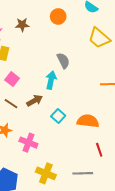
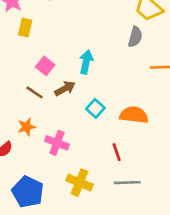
gray semicircle: (63, 61) -> (135, 37), moved, turned 42
pink square: (12, 79) -> (45, 66), moved
red line: (99, 150) -> (117, 152), moved

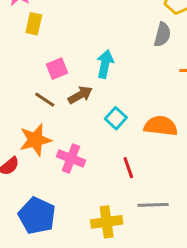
pink square: (45, 66) -> (57, 69), turned 30
orange star: (27, 127) -> (35, 140), size x1.5
red line: (117, 152) -> (128, 168), moved
yellow cross: (80, 183) -> (107, 222), moved, turned -30

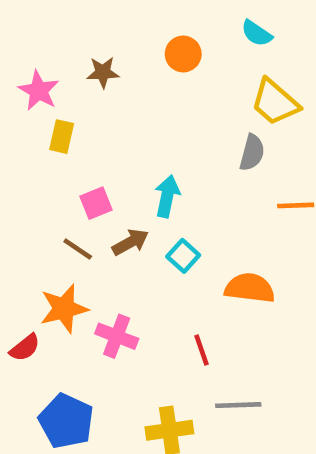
cyan square: (116, 118) -> (183, 256), moved

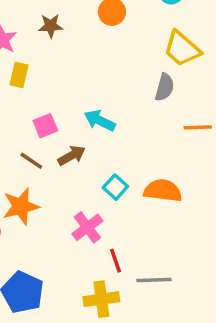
cyan arrow: (167, 196) -> (100, 120), turned -76
cyan square: (183, 256) -> (115, 187), moved
pink cross: (117, 336) -> (87, 227), moved, turned 32
red line: (202, 350) -> (115, 261), moved

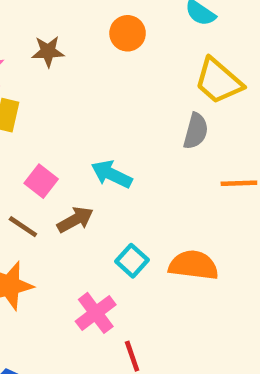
pink square: (45, 126) -> (41, 181), turned -30

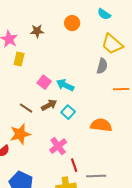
pink square: (41, 181) -> (44, 82), moved
cyan square: (132, 261) -> (68, 112), moved

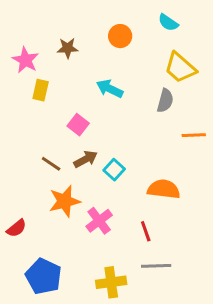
cyan arrow: (65, 85) -> (110, 89), moved
orange star: (20, 134) -> (65, 201), moved
red line: (74, 165) -> (146, 231), moved

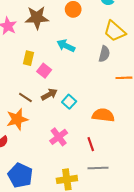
brown star: (68, 48) -> (37, 18), size x1.6
yellow rectangle: (41, 90) -> (29, 58), moved
orange star: (65, 201) -> (17, 119), moved

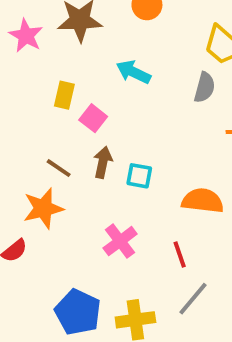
brown arrow: (49, 94) -> (103, 162), turned -49
cyan square: (69, 102) -> (139, 176), turned -32
gray line: (98, 168) -> (193, 299), turned -48
blue pentagon: (20, 175) -> (78, 312), moved

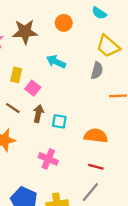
brown line: (59, 168) -> (13, 108), moved
pink cross: (120, 241) -> (48, 159), turned -30
red line: (180, 255) -> (96, 167), moved, turned -56

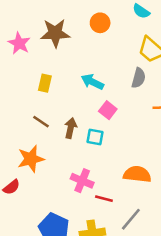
cyan arrow: (56, 62) -> (92, 82), moved
pink square: (33, 88) -> (108, 110), moved
orange semicircle: (96, 136) -> (137, 174), moved
red line: (96, 167) -> (104, 199), moved

